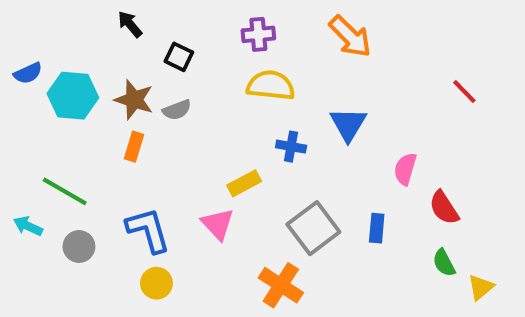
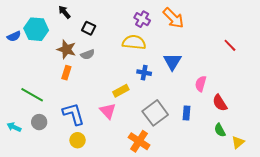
purple cross: (258, 34) -> (142, 19), moved, turned 35
cyan hexagon: (73, 96) -> (36, 29), moved
cyan arrow: (28, 226) -> (14, 127), moved

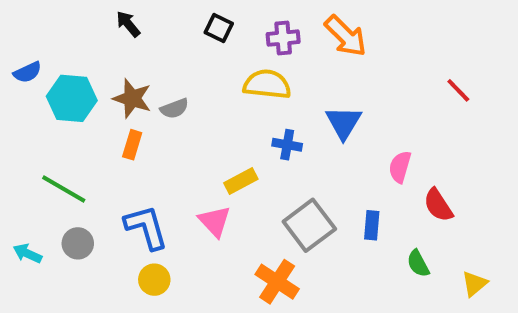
purple cross: (142, 19) -> (283, 38), turned -35
black square: (89, 28) -> (219, 28), moved
cyan hexagon: (36, 29) -> (72, 98), moved
green semicircle: (220, 130) -> (418, 264), moved

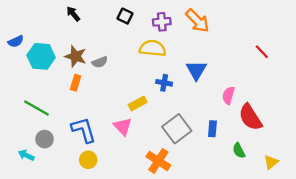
red semicircle: (438, 205) -> (250, 117), size x1.4
cyan arrow: (27, 253) -> (26, 155), moved

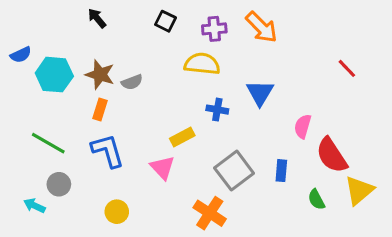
blue L-shape: (84, 130) -> (108, 151), moved
yellow triangle: (271, 162) -> (359, 190), moved, size x1.5

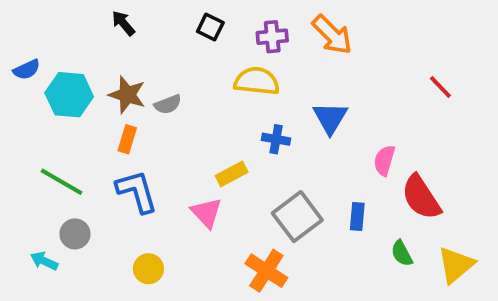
yellow triangle: (359, 190) -> (456, 265), moved

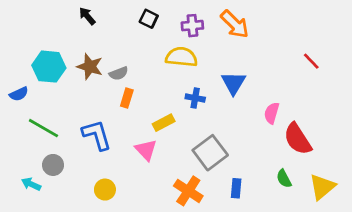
blue semicircle: (27, 70) -> (19, 94), moved
orange rectangle: (127, 139) -> (127, 98), moved
blue rectangle: (357, 217) -> (236, 188), moved

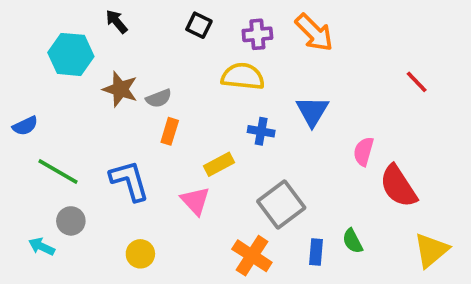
cyan hexagon: (49, 67) -> (71, 54), moved
green semicircle: (284, 179) -> (353, 241), moved

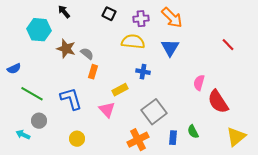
gray semicircle: (159, 98) -> (87, 54), turned -120
blue triangle: (312, 111) -> (170, 48), moved
orange cross: (252, 256) -> (138, 140), turned 30

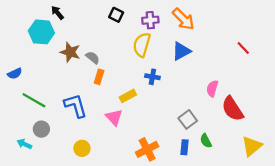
black arrow: (64, 12) -> (57, 13), moved
yellow semicircle: (133, 42) -> (142, 45), turned -80
blue triangle: (170, 48) -> (181, 51), turned 30
gray square: (154, 112) -> (188, 119), moved, size x0.7

